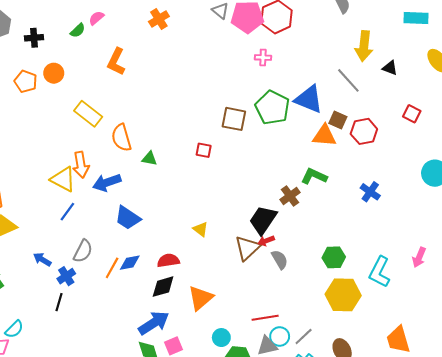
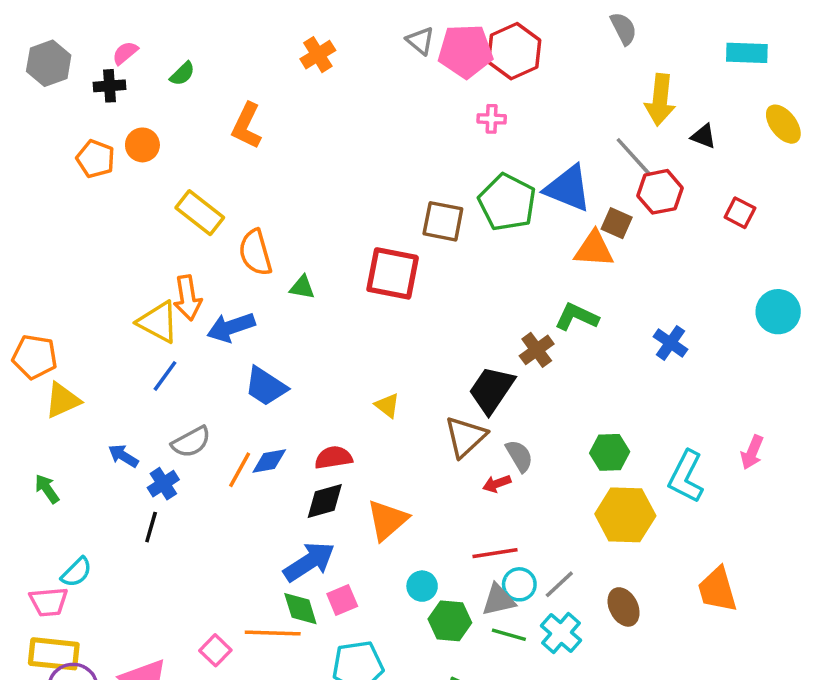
pink semicircle: (96, 18) -> (125, 53), moved
red hexagon: (364, 131) -> (660, 192), moved
red square: (204, 150) -> (393, 273), size x2.0
red arrow: (266, 241) -> (497, 484), moved
gray semicircle: (83, 251) -> (191, 442), turned 35

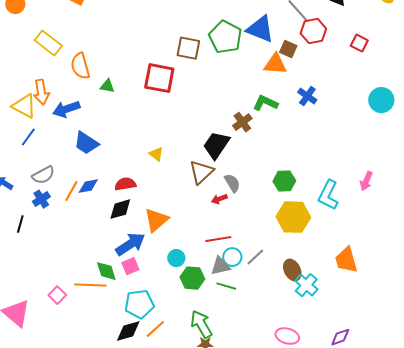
blue cross: (670, 343) -> (307, 96), moved
blue cross: (163, 484) -> (41, 199), moved
blue arrow: (309, 562) -> (130, 244), moved
cyan cross: (561, 633) -> (306, 285), moved

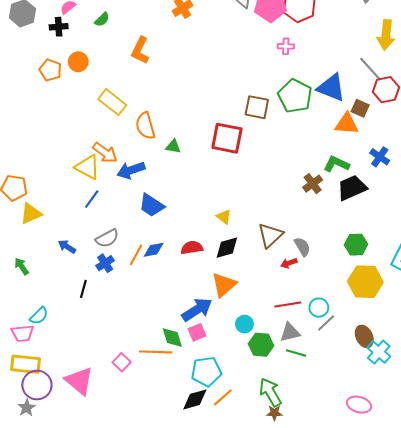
orange arrow: (41, 92) -> (105, 153), turned -45
black trapezoid: (216, 145) -> (352, 188), moved, turned 32
black diamond: (120, 209) -> (227, 248), moved
cyan circle: (232, 257) -> (319, 308), moved

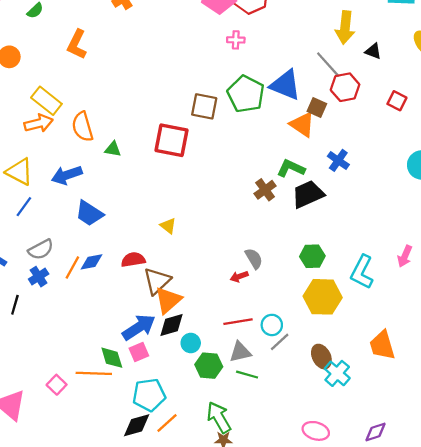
orange triangle: (347, 124) -> (302, 124), turned 30
orange arrow: (105, 153) -> (39, 123), moved, turned -50
brown triangle: (270, 235) -> (157, 281), moved
black diamond: (227, 248) -> (172, 325), moved

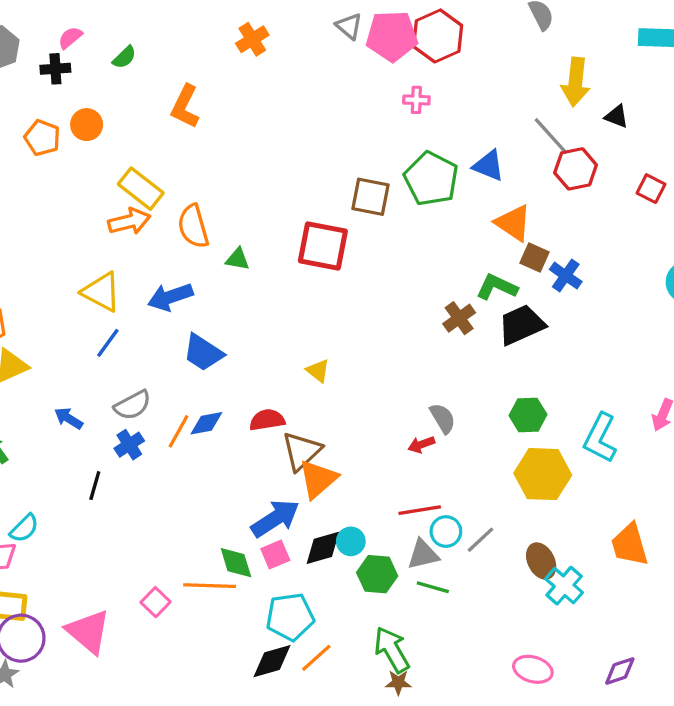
blue triangle: (285, 85) -> (489, 166), size x0.7
brown square: (317, 108) -> (535, 257), moved
black diamond: (172, 325) -> (323, 548), moved
cyan circle: (272, 325) -> (446, 532), moved

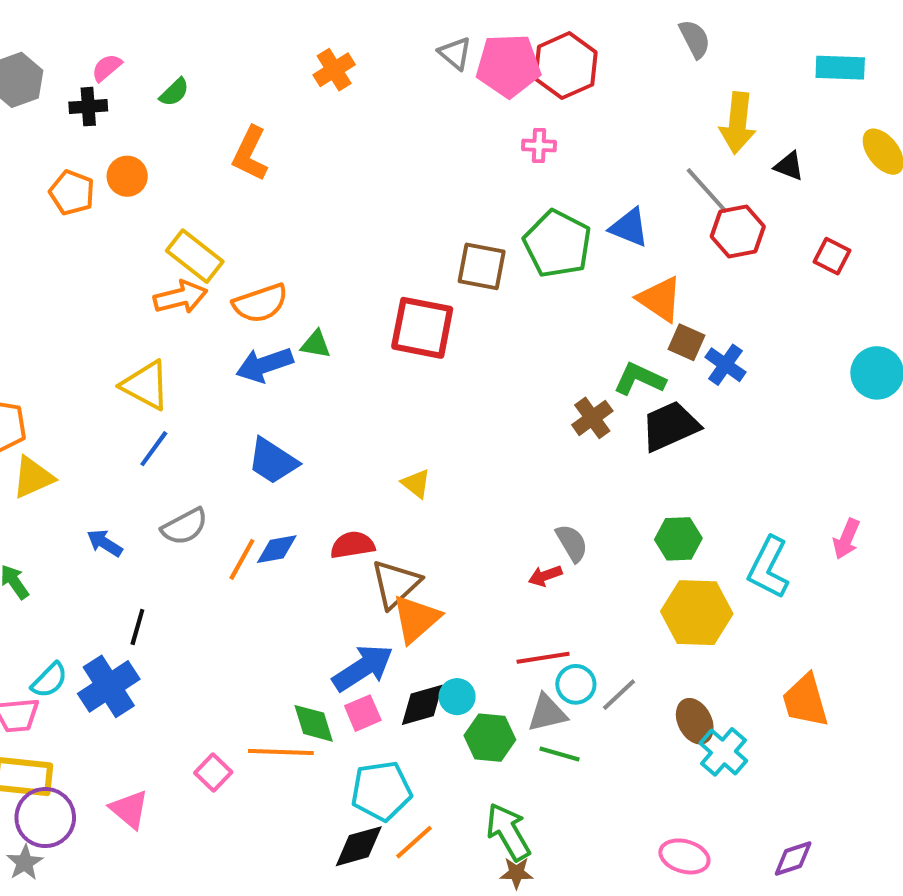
orange semicircle: (193, 226) -> (260, 303), turned -93
blue arrow: (170, 297) -> (264, 365), moved
blue cross: (129, 445) -> (109, 686), moved, size x1.6
pink triangle: (88, 632) -> (129, 809), size x0.7

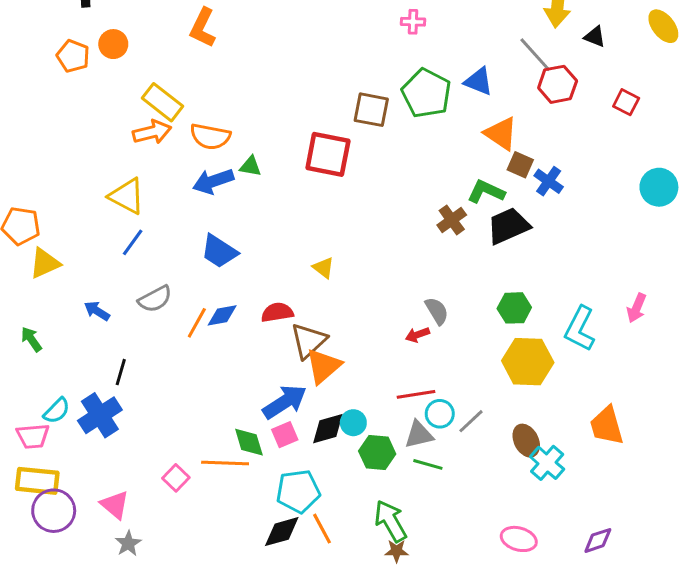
orange semicircle: (260, 303) -> (210, 137), turned 30
orange line: (414, 842) -> (322, 529), turned -76
gray star: (25, 863) -> (128, 543), moved

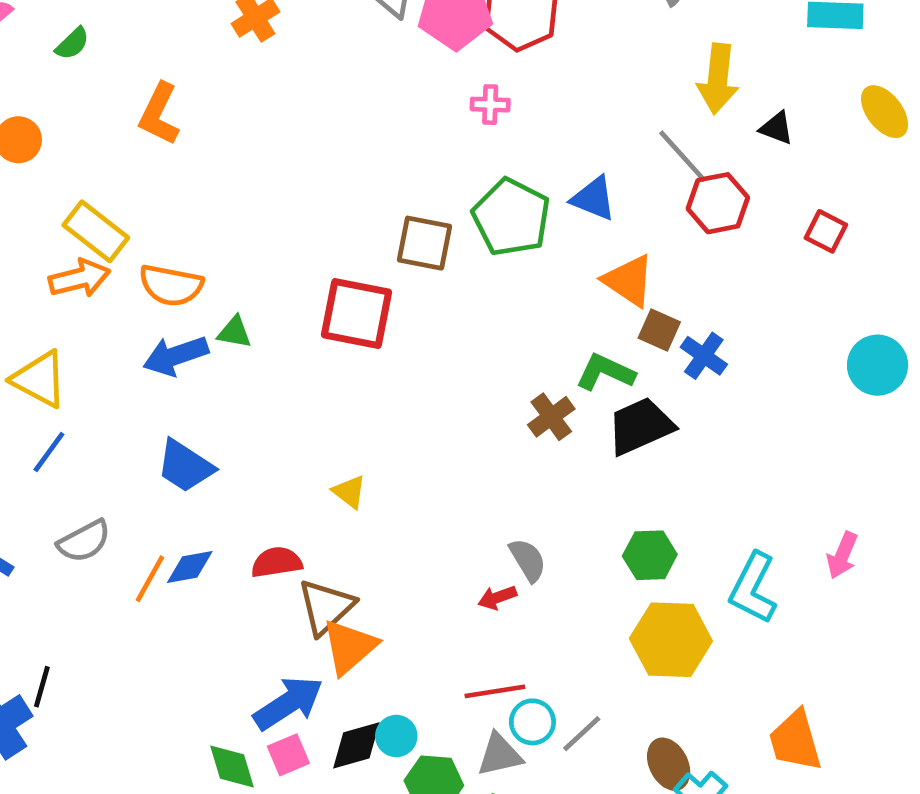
black line: (121, 372) -> (42, 687), moved

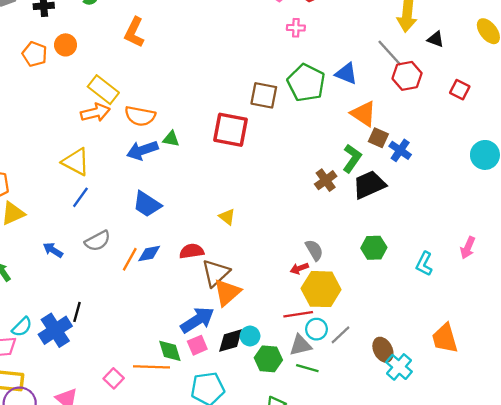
green L-shape: (605, 372) -> (352, 158), turned 100
cyan L-shape: (753, 588) -> (424, 264), size x0.7
yellow hexagon: (671, 640) -> (321, 289), moved

